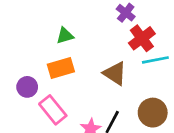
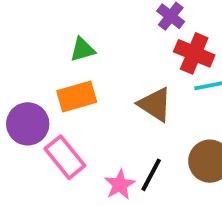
red cross: (142, 38) -> (194, 53), turned -30
purple circle: (27, 87) -> (28, 124), size x1.4

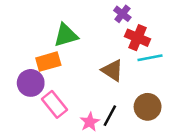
green triangle: (83, 49) -> (66, 35), size x1.5
orange rectangle: (77, 96) -> (48, 62), moved

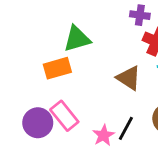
purple cross: (122, 14) -> (140, 15), turned -30
purple circle: (31, 83) -> (38, 123), moved

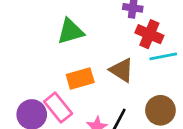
orange rectangle: (57, 68) -> (80, 78), moved

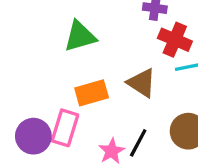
pink rectangle: (58, 108) -> (65, 128), turned 56

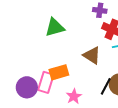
orange rectangle: (92, 93) -> (59, 72), moved
black line: (138, 143) -> (106, 86), moved

